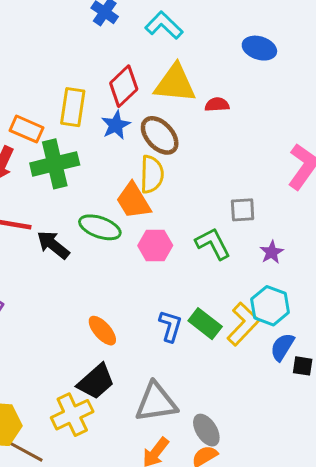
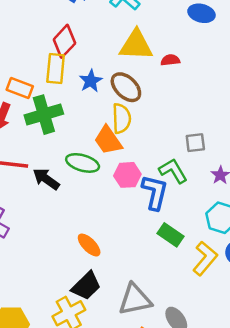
red diamond: (124, 86) -> (64, 41), moved
yellow L-shape: (243, 324) -> (205, 258), moved
blue L-shape: (170, 326) -> (155, 192), moved, size x1.4

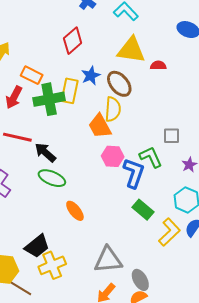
yellow rectangle: (56, 69) -> (70, 91), moved
green ellipse: (83, 163) -> (52, 178), moved
black trapezoid: (86, 286) -> (37, 246), moved

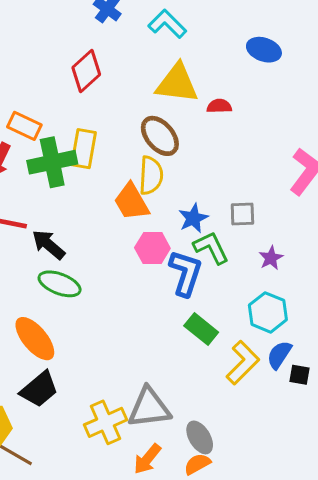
blue star: (91, 76) -> (193, 218), moved
orange ellipse: (75, 211) -> (35, 339), moved, size x1.4
yellow cross: (52, 265) -> (105, 422), moved

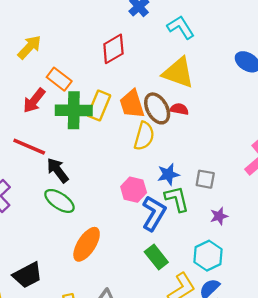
red semicircle: (219, 106) -> (179, 109), moved
orange trapezoid: (131, 202) -> (132, 104), moved
orange ellipse: (35, 339) -> (87, 244), moved, turned 60

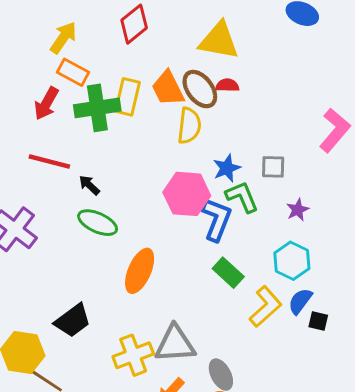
yellow arrow: (29, 47) -> (63, 38), moved
black arrow: (58, 170) -> (89, 185), size x0.7
pink hexagon: (134, 190) -> (187, 194), size x1.4

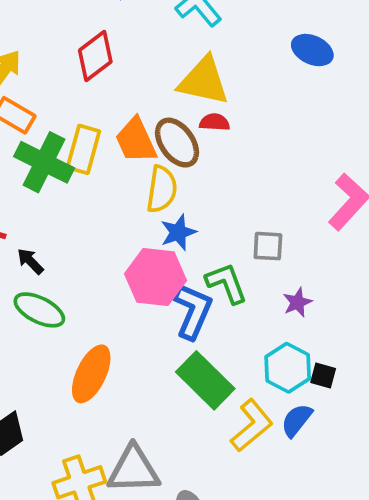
red semicircle: (227, 85) -> (215, 122), moved
green cross: (97, 108) -> (44, 162), turned 33
blue star: (227, 168) -> (178, 232), moved
green rectangle: (228, 273) -> (205, 380), size x1.4
black square: (318, 321) -> (323, 376), moved

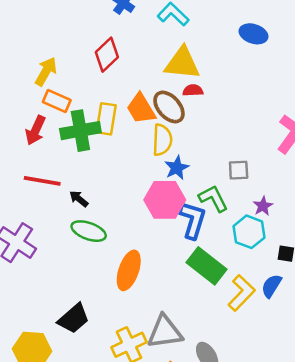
green cross: (44, 162) -> (80, 131), turned -30
cyan hexagon: (288, 368) -> (249, 232), moved

